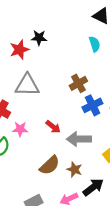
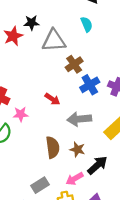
gray triangle: (27, 85) -> (54, 41), moved
red arrow: (53, 127) -> (52, 99), moved
brown semicircle: (50, 165) -> (53, 147), turned -50

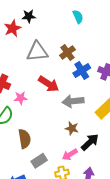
gray triangle: (54, 41) -> (37, 52), moved
red arrow: (52, 99) -> (49, 84), size x1.5
brown semicircle: (53, 147) -> (24, 139), moved

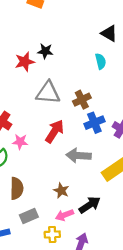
red arrow: (49, 84) -> (55, 131), turned -100
brown star: (72, 128) -> (61, 191), moved

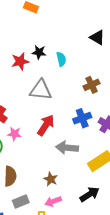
cyan semicircle: (101, 61) -> (61, 59), moved
brown cross: (82, 100) -> (92, 85), moved
black arrow: (90, 205) -> (90, 194), moved

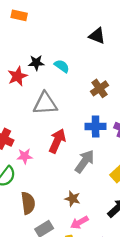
cyan semicircle: (61, 59) -> (62, 66), turned -32
blue cross: (82, 118) -> (96, 126), turned 30
gray arrow: (67, 148) -> (85, 161), turned 130

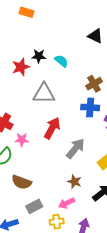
blue cross: (96, 126) -> (90, 107), moved
brown star: (73, 199) -> (74, 182), moved
brown semicircle: (28, 203) -> (22, 182), turned 114

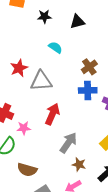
black triangle: (95, 36) -> (77, 22), moved, turned -35
black star: (39, 56) -> (44, 16), moved
red star: (21, 67) -> (19, 68), moved
gray arrow: (75, 148) -> (68, 143), moved

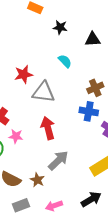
red arrow: (52, 114) -> (48, 128), turned -50
brown star: (79, 165) -> (37, 180), moved

